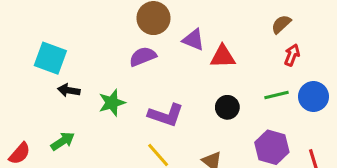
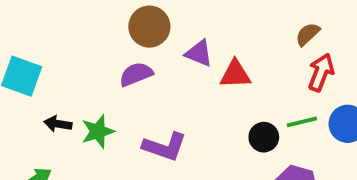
red arrow: (292, 55) -> (321, 72), size x1.4
black arrow: (69, 90) -> (58, 124), moved
black circle: (227, 107) -> (264, 137), moved

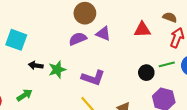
brown semicircle: (308, 34) -> (170, 17), turned 64
purple triangle: (199, 53) -> (103, 34), moved
red triangle: (235, 74) -> (142, 30), moved

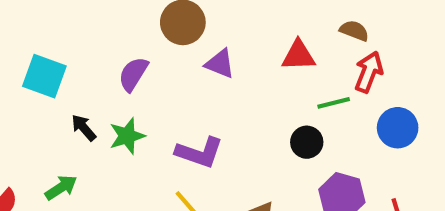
purple semicircle: (78, 39) -> (133, 74), moved, turned -36
green line: (167, 64) -> (334, 103), moved
black arrow: (36, 65) -> (84, 128), turned 40

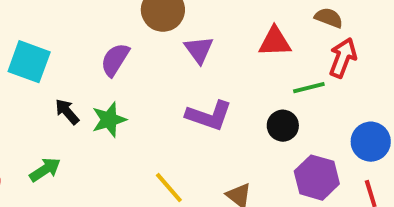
purple triangle: (220, 64) -> (199, 50), turned 32
blue circle: (398, 128) -> (371, 142), moved
purple L-shape: (199, 152) -> (209, 116), moved

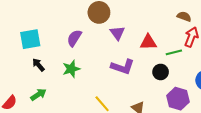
red triangle: (275, 42) -> (148, 42), moved
cyan square: (29, 62) -> (30, 39), turned -30
black arrow: (67, 112) -> (38, 65), moved

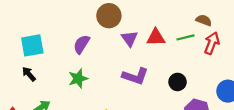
red triangle: (148, 42) -> (156, 37), moved
green line: (174, 52) -> (186, 37), moved
black arrow: (38, 65) -> (29, 74), moved

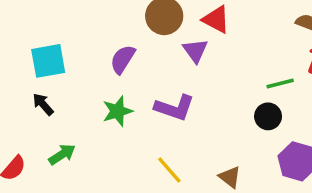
red triangle: (156, 37) -> (216, 19), moved, turned 30
green line: (186, 37) -> (280, 83), moved
purple L-shape: (135, 76) -> (175, 108), moved

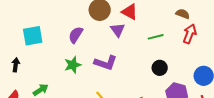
green line: (280, 83) -> (156, 37), moved
black arrow: (43, 104) -> (16, 65), moved, turned 48

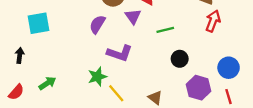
purple semicircle: (76, 35) -> (97, 24), moved
green line: (156, 37) -> (165, 30), moved
green star: (73, 65) -> (97, 77), moved

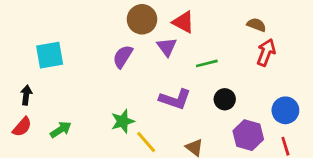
purple L-shape: (120, 53) -> (175, 99), moved
red semicircle: (16, 92) -> (22, 127), moved

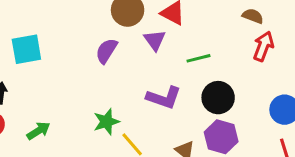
black circle: (225, 99) -> (218, 98), size x1.4
purple hexagon: (248, 135) -> (221, 137), moved

